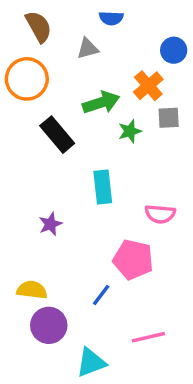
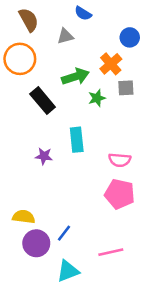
blue semicircle: (111, 18) -> (83, 13), turned 30
purple star: (50, 224) -> (44, 156), moved, turned 30
pink pentagon: (133, 260) -> (120, 194), moved
blue line: (101, 295) -> (64, 233), moved

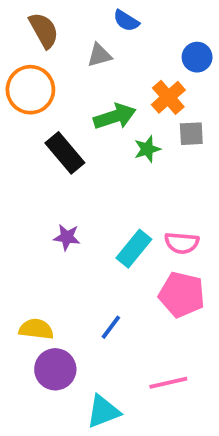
cyan rectangle: (77, 140) -> (134, 249), moved, turned 45
blue line: (64, 233) -> (111, 327), moved

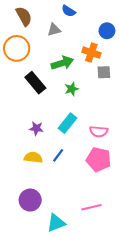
orange cross: (168, 97) -> (91, 53), turned -30
green star: (147, 149) -> (72, 89), moved
cyan rectangle: (134, 249) -> (68, 123), moved
blue line: (111, 327) -> (58, 155), moved
yellow semicircle: (36, 329) -> (33, 157), moved

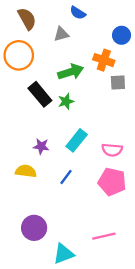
green star: (72, 89) -> (66, 101), moved
yellow semicircle: (33, 157) -> (26, 171), moved

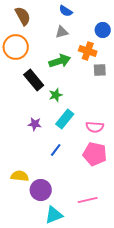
gray triangle: (61, 34) -> (62, 32), moved
green star: (66, 101) -> (56, 95), moved
yellow semicircle: (26, 171) -> (20, 176), moved
purple circle: (34, 228) -> (41, 190), moved

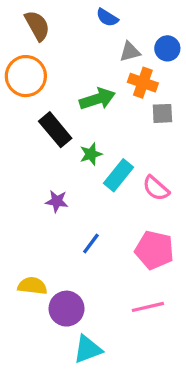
gray triangle: (62, 32) -> (130, 52), moved
cyan rectangle: (65, 119) -> (119, 175), moved
pink semicircle: (95, 127) -> (156, 188), moved, turned 36
pink line: (88, 200) -> (148, 307), moved

